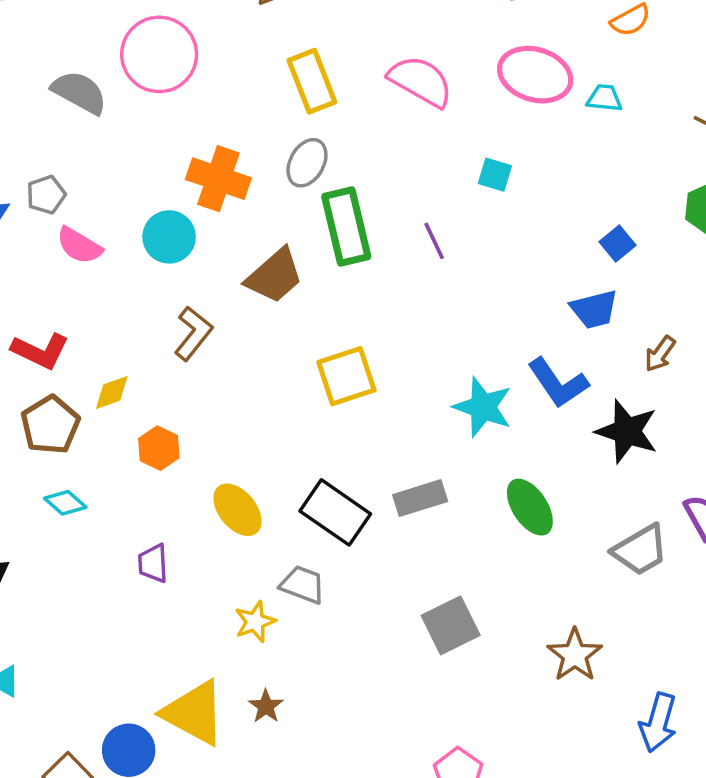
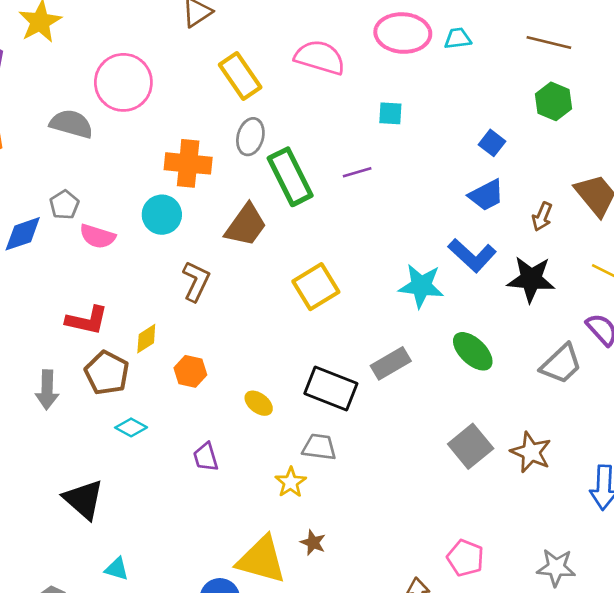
purple line: (434, 241) -> (357, 172), turned -68
yellow ellipse: (237, 510) -> (259, 403), size x0.7
gray square: (451, 625) -> (471, 446), moved

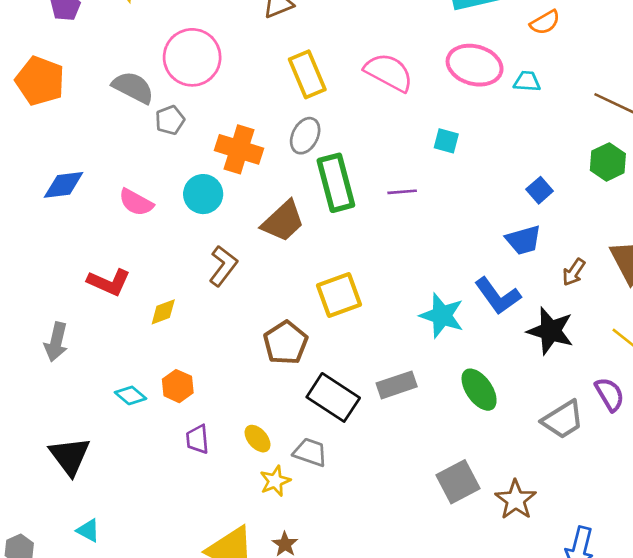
gray pentagon: (64, 205) -> (170, 120), moved
orange hexagon: (190, 371) -> (178, 386), moved
brown pentagon: (107, 373) -> (286, 343), moved
yellow ellipse: (259, 403) -> (258, 439), moved

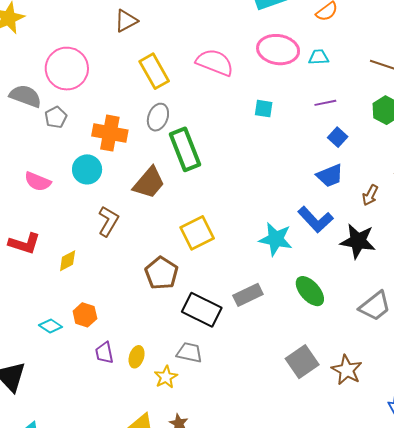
purple line: (402, 192) -> (325, 103), moved
yellow ellipse: (258, 439) -> (137, 357), moved, turned 65

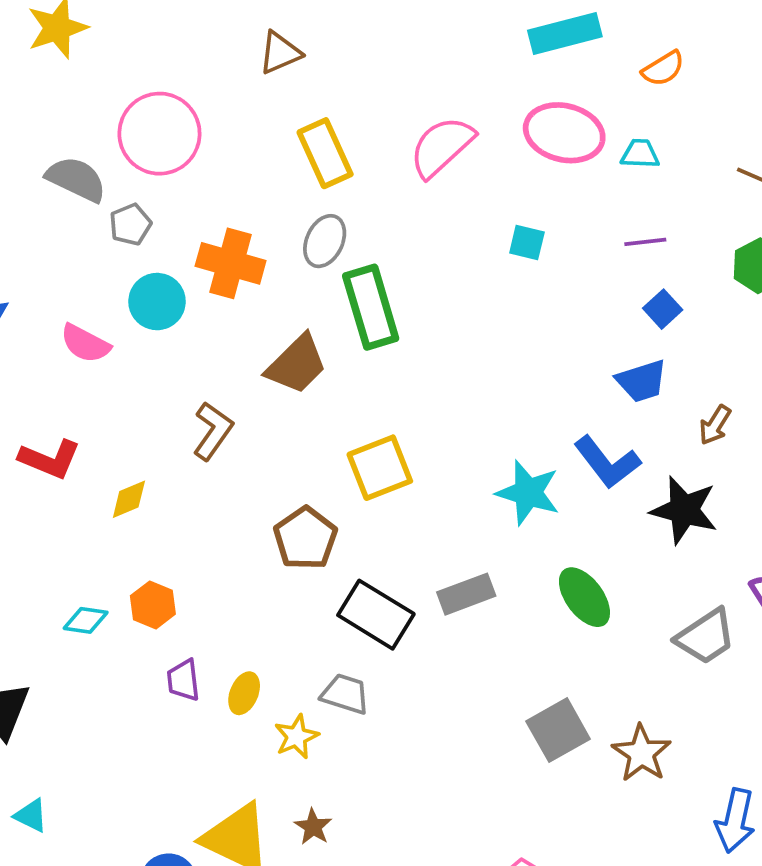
pink semicircle: (215, 62) -> (442, 147), turned -69
cyan circle: (87, 169) -> (157, 302), moved
cyan diamond: (51, 326) -> (86, 620), turned -30

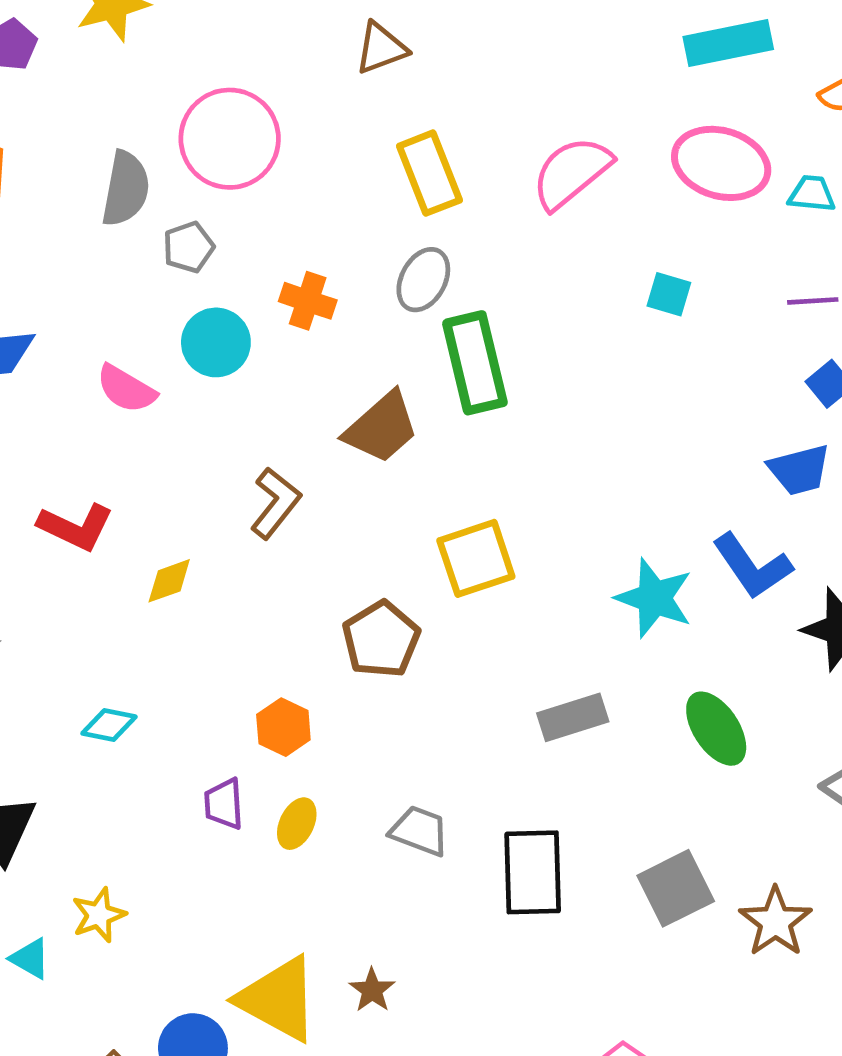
gray semicircle: (76, 179) -> (126, 189), turned 72
orange cross: (231, 263) -> (308, 301), size x0.7
orange hexagon: (153, 605) -> (283, 727), moved
black rectangle: (376, 615) -> (533, 872), moved, turned 54
yellow star: (296, 737) -> (99, 915), moved

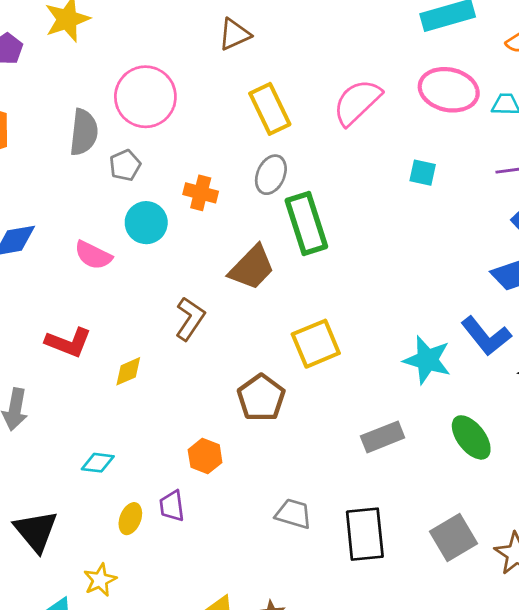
yellow ellipse: (297, 824) -> (130, 519), moved

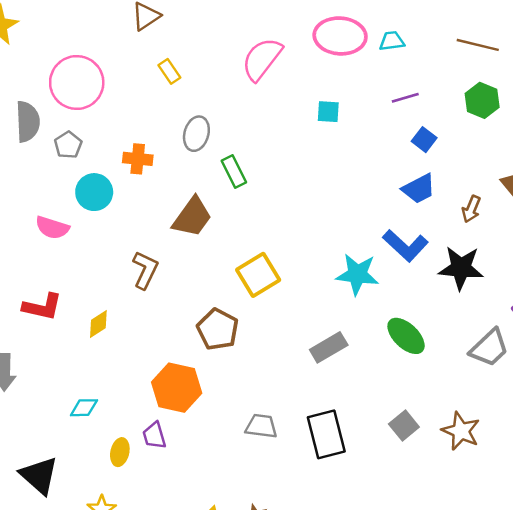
yellow rectangle: (270, 109) -> (169, 71), moved, size x0.6
green rectangle: (306, 223) -> (234, 171), size x0.6
orange hexagon: (205, 456) -> (177, 388), size x1.6
gray square: (454, 537) -> (404, 425), size x0.7

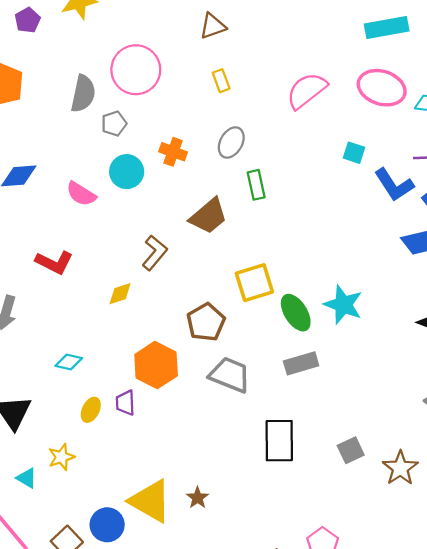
blue L-shape: (405, 246) -> (394, 185), moved
yellow diamond: (98, 324) -> (120, 294), moved
green ellipse: (406, 336) -> (296, 313), moved
gray trapezoid: (261, 426) -> (230, 375), moved, size x1.4

